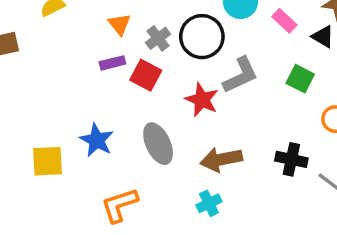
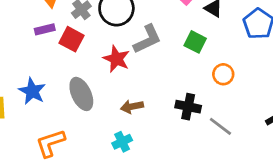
brown arrow: (221, 159) -> (132, 107), size x0.7

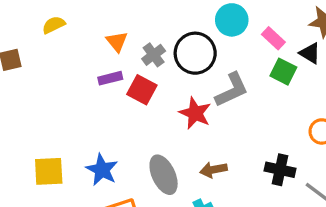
green square: (195, 42) -> (283, 72), moved
blue star: (32, 91) -> (102, 170), moved
gray ellipse: (81, 94) -> (164, 175), moved

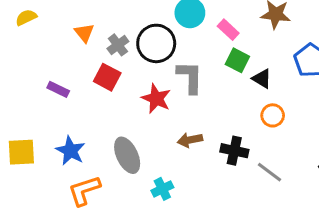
black triangle: (310, 53) -> (262, 79), moved
purple rectangle: (110, 78) -> (58, 89), moved, turned 40
gray L-shape: (232, 90) -> (190, 77), turned -64
brown arrow: (213, 170) -> (190, 140), moved

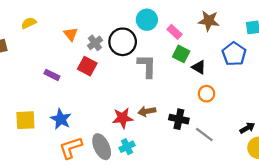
red star: (156, 99) -> (123, 118), moved, turned -30
gray ellipse: (127, 155) -> (102, 147), moved

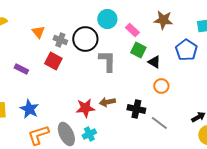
gray cross: (95, 43) -> (60, 40), turned -32

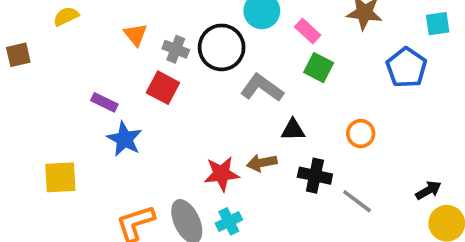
gray L-shape: (107, 61) -> (262, 88), turned -55
black triangle: (154, 62) -> (293, 130), moved, turned -32
blue star: (29, 109) -> (125, 139), moved

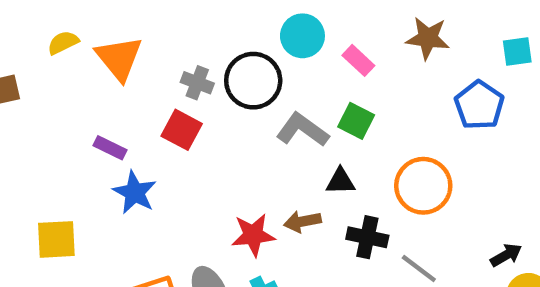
orange triangle: (135, 35) -> (119, 58), moved, size x1.6
green square: (319, 68) -> (356, 121), moved
orange circle: (361, 134) -> (423, 186), size x1.6

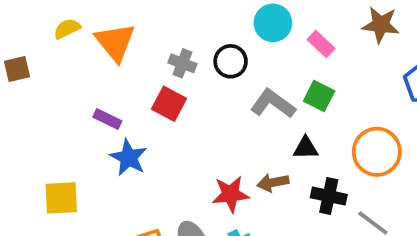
black circle: (253, 81) -> (231, 61), size x0.7

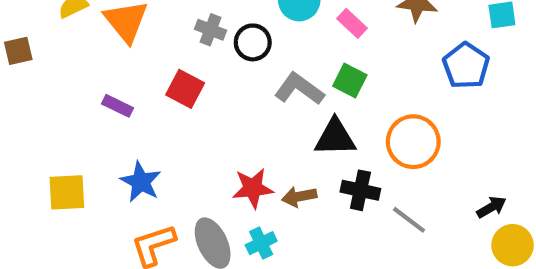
gray cross: (182, 63) -> (210, 30), moved
black triangle: (306, 148) -> (335, 137), size x1.5
blue star: (129, 158) -> (141, 182), moved
brown arrow: (273, 183) -> (299, 197), moved

